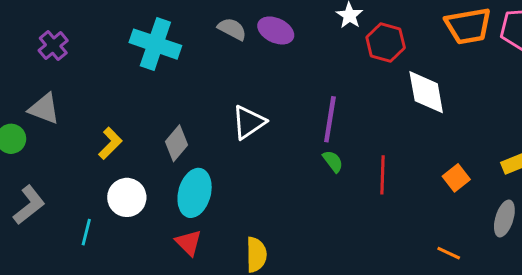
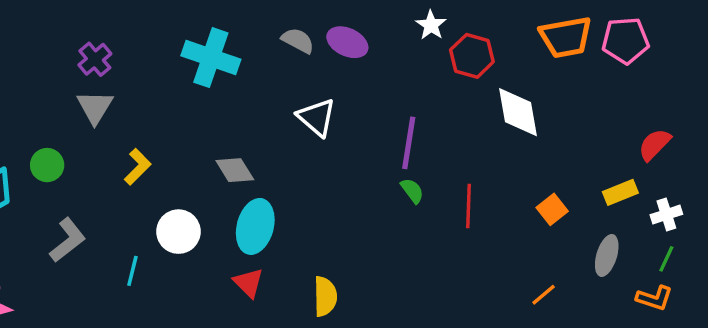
gray triangle: (44, 109) -> (95, 107), moved, turned 40
white triangle: (249, 122) -> (317, 117), moved, turned -45
yellow L-shape: (110, 143) -> (138, 167), moved
gray diamond: (176, 143) -> (235, 170), turned -72
orange line: (449, 253) -> (544, 295), turned -65

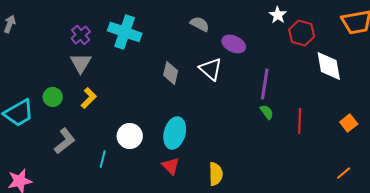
purple ellipse: (347, 42) -> (234, 44), moved
cyan cross: (211, 58) -> (125, 32), moved
yellow L-shape: (138, 167) -> (89, 98), moved
gray diamond: (235, 170) -> (171, 73), moved, turned 45

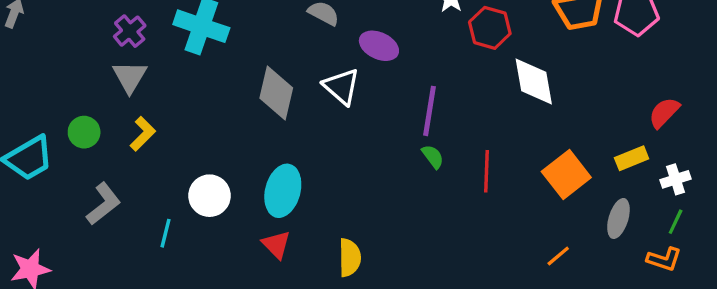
gray diamond: (171, 73) -> (276, 93), size x1.4
orange square: (349, 123) -> (566, 174), size x1.6

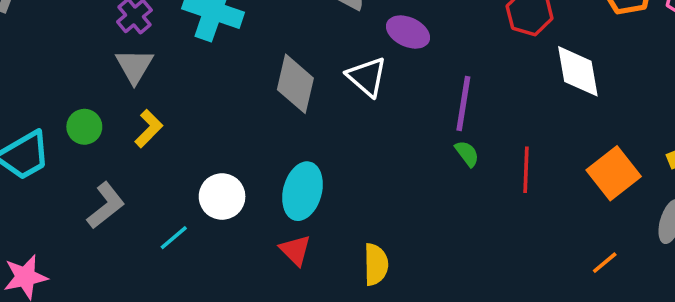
cyan line: (166, 233) -> (174, 238), turned 36

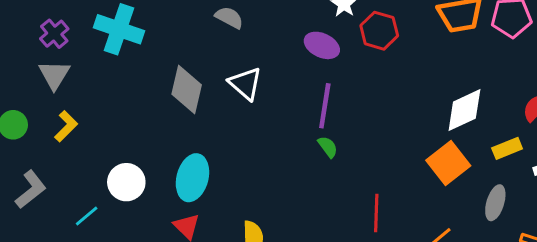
purple ellipse: (408, 32) -> (322, 45), moved
white diamond: (578, 71) -> (464, 110), moved, turned 75
red line: (526, 170) -> (376, 213), moved

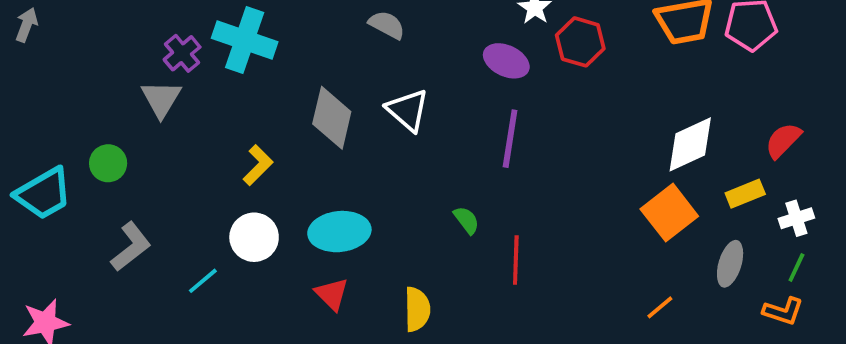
purple cross: (54, 34) -> (182, 53), moved
yellow L-shape: (66, 126) -> (258, 165), moved
green semicircle: (328, 147) -> (466, 220), moved
cyan ellipse: (192, 178) -> (339, 232), turned 69
red line: (376, 213) -> (516, 260), moved

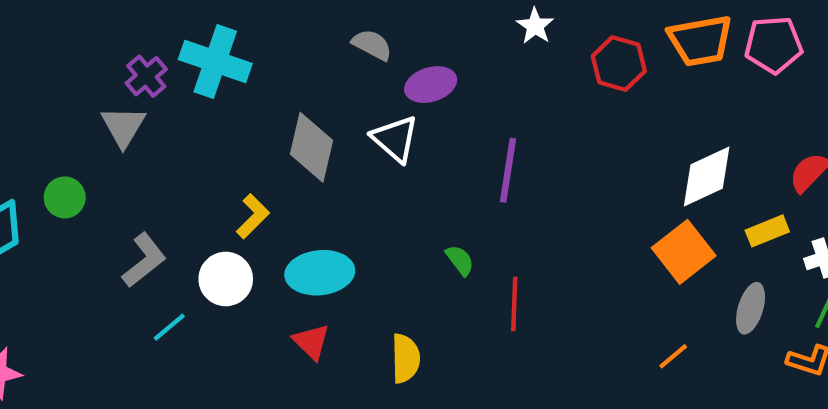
red hexagon: (580, 42) -> (619, 64), moved
purple ellipse: (506, 61) -> (431, 85), moved, turned -42
yellow L-shape: (258, 165) -> (253, 216), moved
gray L-shape: (131, 247) -> (144, 260), moved

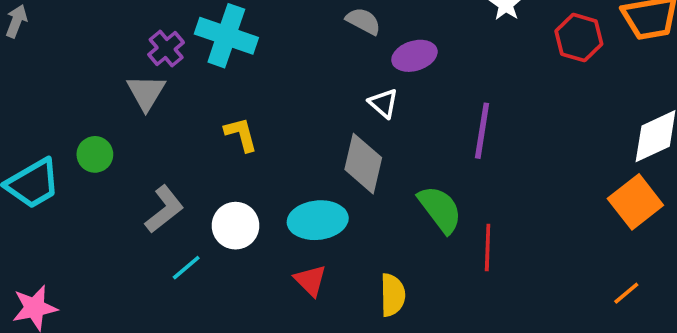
white triangle: (395, 139) -> (383, 103), size x0.7
gray diamond: (311, 147) -> (363, 164), moved
yellow L-shape: (253, 216) -> (241, 134), moved, turned -60
green semicircle: (460, 260) -> (440, 209), size x1.8

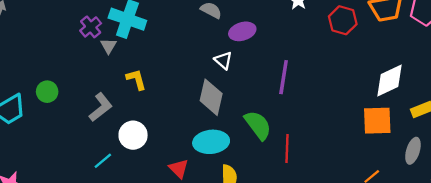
gray triangle: (146, 92) -> (108, 46), moved, size x0.7
orange square: (635, 202) -> (377, 121), turned 36
gray L-shape: (164, 209) -> (101, 107), moved
cyan ellipse: (318, 220) -> (211, 142), moved

